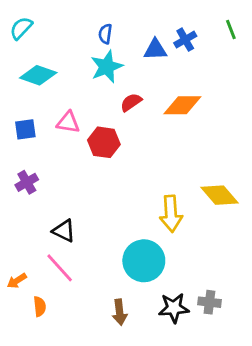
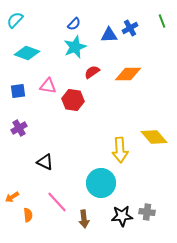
blue semicircle: (105, 34) -> (74, 24), turned -144
pink line: (60, 268) -> (57, 202), moved

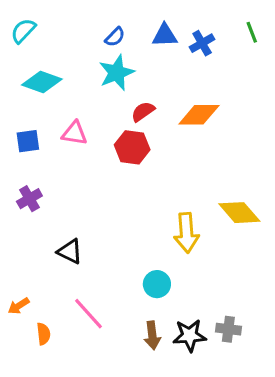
blue triangle: (109, 35) -> (165, 35), moved
red hexagon: (73, 100) -> (132, 147), moved
cyan circle: (101, 183) -> (157, 284), size x0.6
brown arrow: (84, 219) -> (152, 335), moved

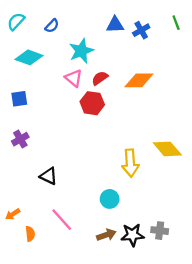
blue semicircle: (115, 37) -> (52, 26), moved
pink triangle: (75, 133) -> (74, 78), moved, turned 30
brown arrow: (152, 335) -> (106, 235), turned -102

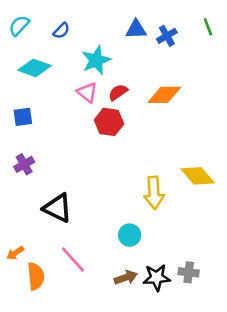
black triangle: (49, 176) -> (58, 208), size x1.4
orange semicircle: (30, 234) -> (36, 276), size x1.5

